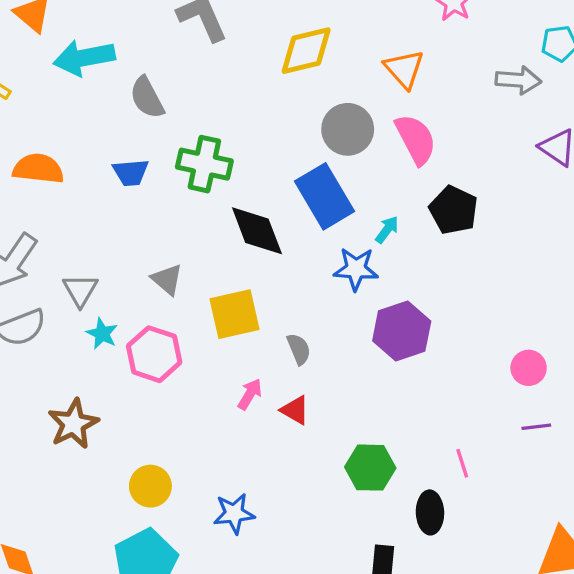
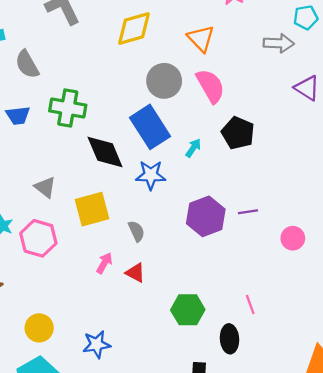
blue star: (356, 269) -> (151, 175), moved
purple line: (536, 427) -> (248, 212), moved

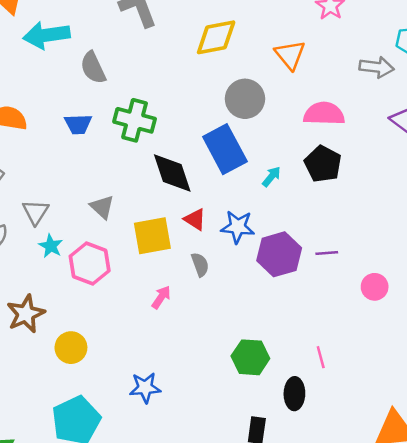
pink semicircle: (211, 86) -> (324, 114), moved, turned -63
blue star: (151, 175) -> (238, 227), moved
red triangle: (135, 273) -> (195, 219), moved
yellow circle: (39, 328) -> (71, 348), moved

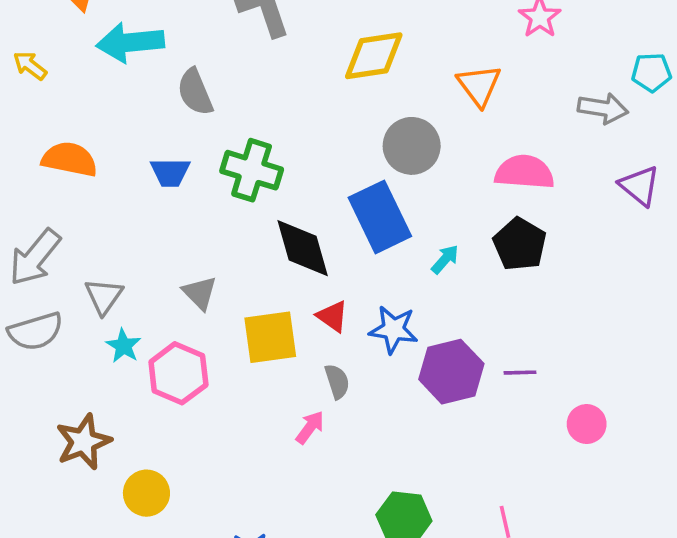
pink arrow: (161, 297) -> (310, 427), moved

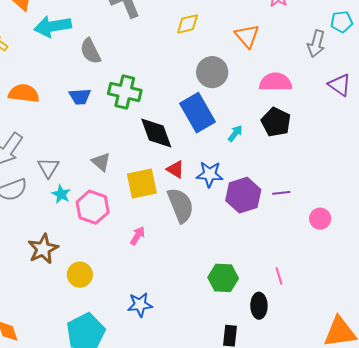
yellow diamond: (374, 56) -> (188, 24), size x0.7
gray arrow: (603, 108) -> (316, 44), turned 100
gray semicircle: (337, 381) -> (181, 205), size x1.8
pink arrow: (310, 427) -> (138, 236), moved

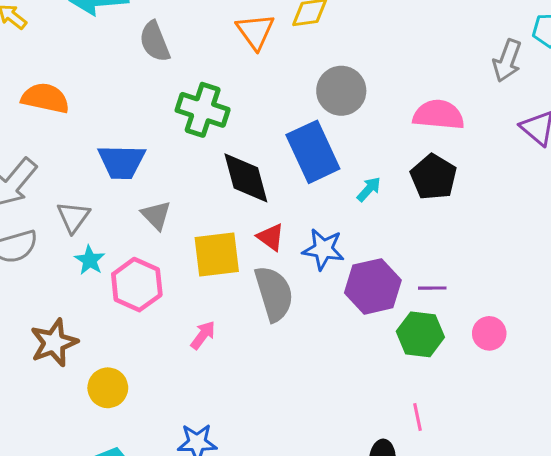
orange triangle: (247, 36) -> (255, 31), moved
blue trapezoid: (80, 97) -> (122, 162), moved, size x1.4
green hexagon: (223, 278) -> (420, 334), moved

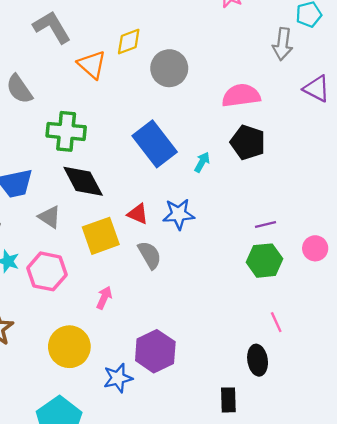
gray circle: (341, 91) -> (169, 68), moved
black diamond: (246, 178) -> (83, 181), moved
purple hexagon: (373, 286) -> (155, 351), moved
gray semicircle: (274, 294) -> (150, 255), size x0.7
yellow circle: (108, 388) -> (69, 347), moved, size x1.4

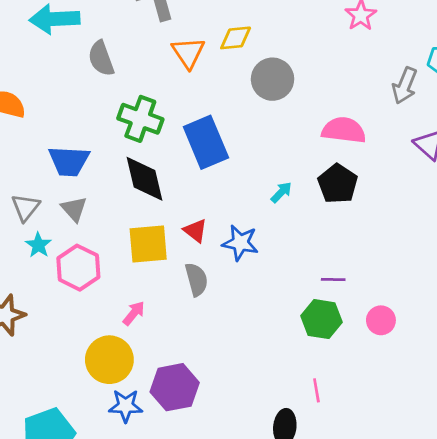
blue rectangle: (155, 144) -> (206, 142), moved
gray triangle: (50, 217) -> (74, 209), moved
yellow circle: (69, 347) -> (109, 360), moved

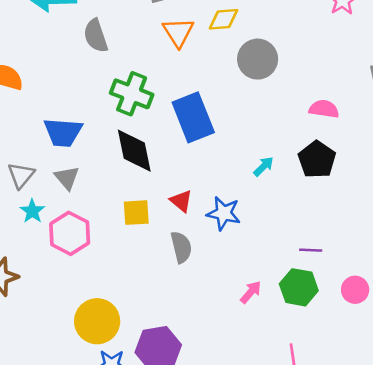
pink semicircle: (344, 130) -> (324, 109), size x0.7
yellow square: (148, 244) -> (136, 213), size x0.7
pink arrow: (134, 313) -> (251, 292), moved

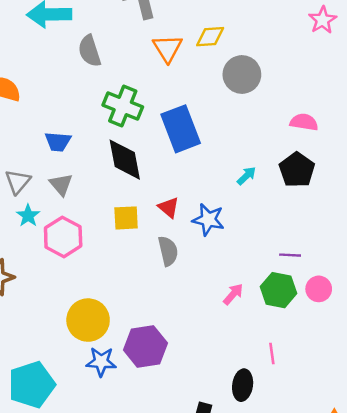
blue trapezoid: (63, 132) -> (58, 142), size x0.7
pink circle: (355, 290) -> (319, 289), moved

